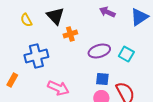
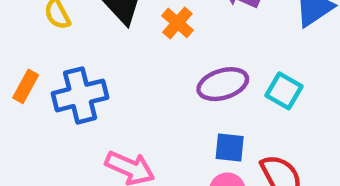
orange cross: (70, 34) -> (177, 23), moved, turned -32
orange rectangle: (12, 80) -> (26, 86), moved

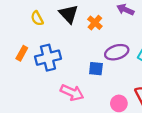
blue square: (230, 148) -> (96, 69), moved

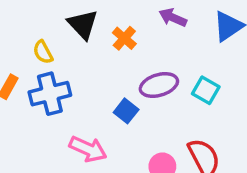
yellow semicircle: (37, 18) -> (43, 52), moved
blue square: (96, 69) -> (126, 111), turned 32

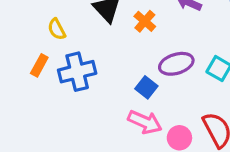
yellow semicircle: (43, 52) -> (57, 29), moved
pink arrow: (88, 149) -> (145, 122), moved

